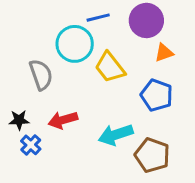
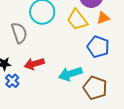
yellow trapezoid: (110, 67) -> (77, 20), moved

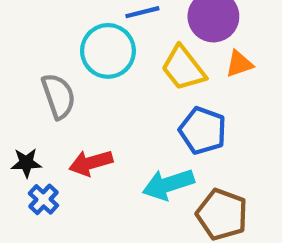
blue pentagon: (98, 47) -> (203, 131), moved

